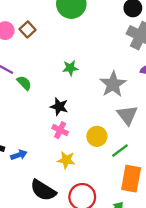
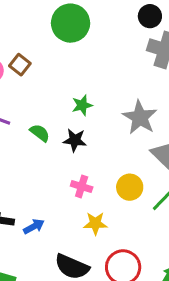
green semicircle: (24, 83) -> (40, 133), moved
black star: (59, 107) -> (75, 140), moved

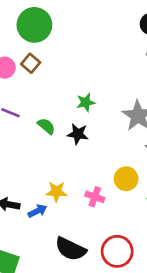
green circle: (71, 23) -> (34, 25), moved
pink cross: (82, 186) -> (95, 197), moved
yellow star: (95, 223) -> (56, 192), moved

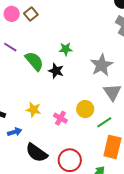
green semicircle: (46, 126) -> (34, 61), size x1.5
blue arrow: (37, 211) -> (15, 132), moved

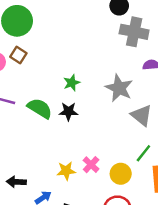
yellow circle: (85, 109) -> (121, 174), moved
yellow star: (33, 110) -> (66, 171), moved
pink cross: (60, 118) -> (91, 165), turned 32

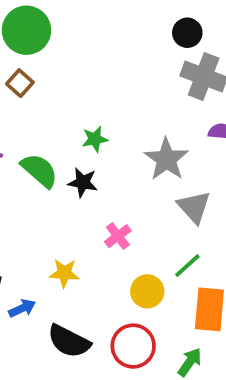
pink cross: (91, 165) -> (118, 236), moved

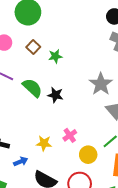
brown square: (20, 83) -> (33, 47), moved
green star: (95, 139) -> (55, 56), moved
pink cross: (118, 236) -> (70, 135), moved

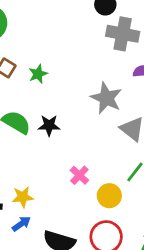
yellow star: (44, 143) -> (23, 197), moved

